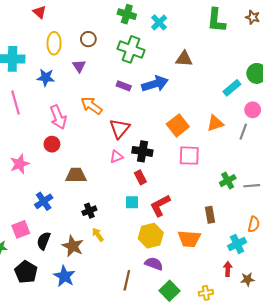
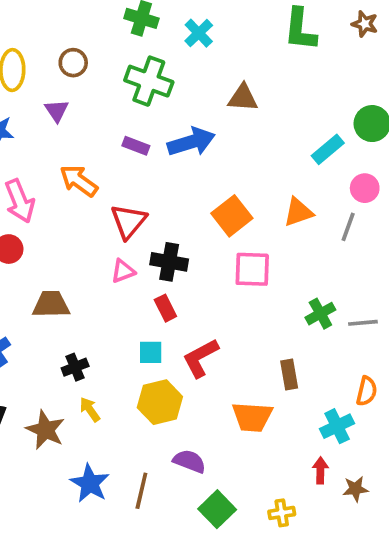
yellow hexagon: (151, 236) -> (160, 402), moved
blue star: (64, 276) -> (90, 483), moved

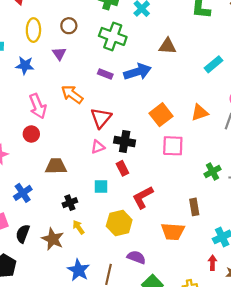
cyan rectangle: (328, 149) -> (214, 64), moved
cyan square: (151, 352) -> (101, 187), moved

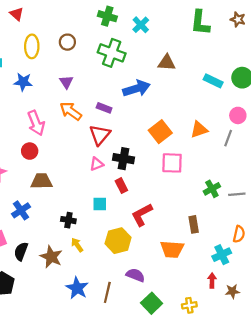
purple triangle: (59, 54) -> (66, 82), moved
cyan rectangle: (214, 64) -> (213, 81), turned 66
purple rectangle: (105, 74) -> (104, 108), moved
brown trapezoid: (56, 166) -> (41, 181), moved
black cross: (70, 203) -> (68, 220), turned 32

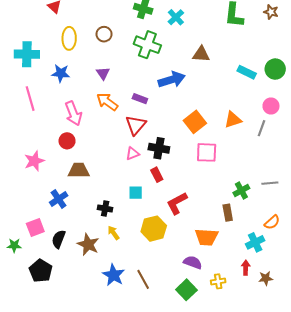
green cross: (212, 189) -> (241, 191), moved
orange semicircle: (239, 234) -> (272, 222), turned 35
purple semicircle: (135, 275) -> (193, 262), moved
brown line: (107, 292) -> (143, 279), turned -42
yellow cross: (189, 305) -> (218, 281), moved

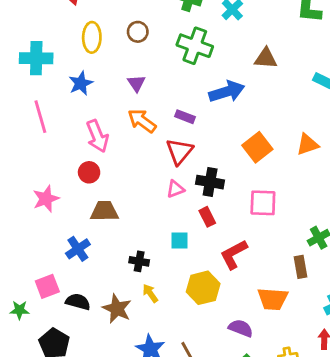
blue star: (61, 73) -> (81, 83), turned -30
pink square: (207, 152) -> (263, 203), moved
black semicircle: (59, 239) -> (78, 302), turned 84
purple semicircle: (193, 262) -> (241, 328), moved

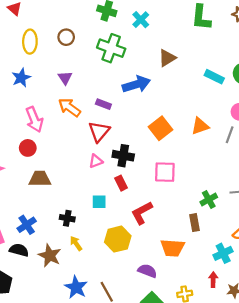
brown triangle: (266, 58) -> (167, 58), turned -36
blue cross: (78, 249) -> (27, 225), moved

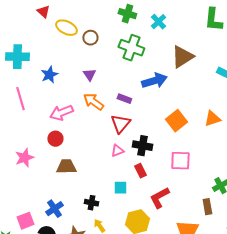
yellow ellipse: (30, 42) -> (66, 28), moved, turned -65
brown triangle: (167, 58) -> (182, 57), size x1.4
pink arrow: (34, 119) -> (61, 113), turned 90

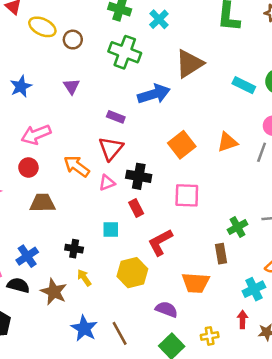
orange arrow: (93, 102) -> (77, 166), moved

